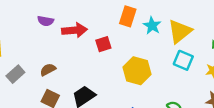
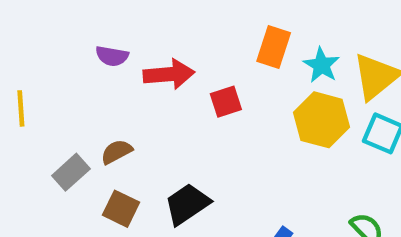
yellow hexagon: (137, 71) -> (321, 120), moved
gray rectangle: (15, 74) -> (71, 172), moved

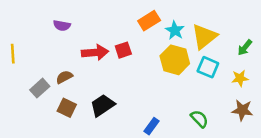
orange rectangle: (274, 47) -> (149, 21), turned 40
red arrow: (169, 74) -> (95, 52), moved

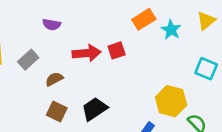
yellow triangle: (204, 37) -> (206, 21), moved, size x0.7
yellow hexagon: (175, 60) -> (171, 101), moved
gray rectangle: (40, 88) -> (28, 60), moved

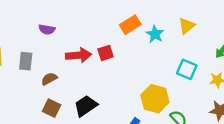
gray rectangle: (28, 60) -> (26, 61), turned -42

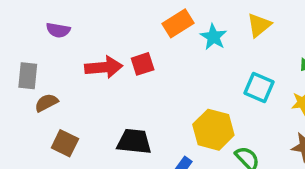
brown semicircle: (49, 79) -> (46, 103), moved
black trapezoid: (86, 106) -> (134, 142), moved, turned 40

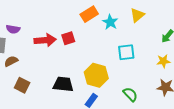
purple semicircle: (58, 30) -> (13, 29), moved
cyan square: (259, 88) -> (126, 52), moved, turned -30
yellow hexagon: (213, 130) -> (96, 75), moved

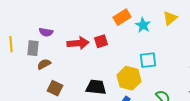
cyan square: (126, 52) -> (148, 60), moved

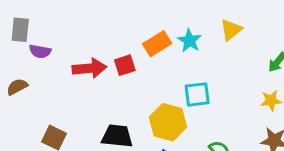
orange rectangle: (122, 17) -> (157, 44), moved
gray rectangle: (33, 48) -> (20, 30), moved
brown semicircle: (44, 64) -> (17, 87), moved

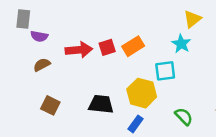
cyan star: (189, 41) -> (181, 44), moved
orange rectangle: (157, 44) -> (133, 46), moved
brown semicircle: (17, 87) -> (42, 65), moved

